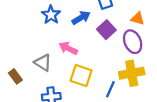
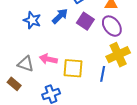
pink arrow: (68, 48) -> (48, 59), moved
gray triangle: (43, 63) -> (26, 64), moved

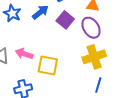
blue line: (103, 74) -> (98, 85), moved

